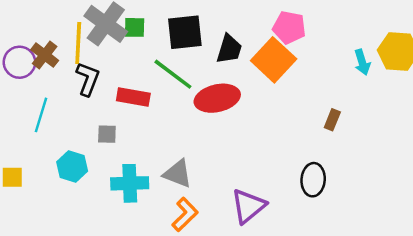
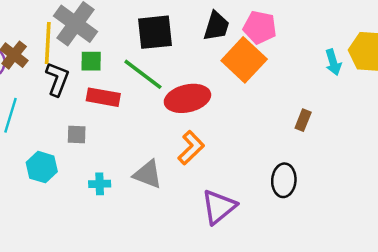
green square: (135, 27) -> (91, 61), moved
black trapezoid: (229, 49) -> (216, 26), moved
cyan cross: (130, 183) -> (100, 184), size x0.6
orange L-shape: (185, 214) -> (191, 148), moved

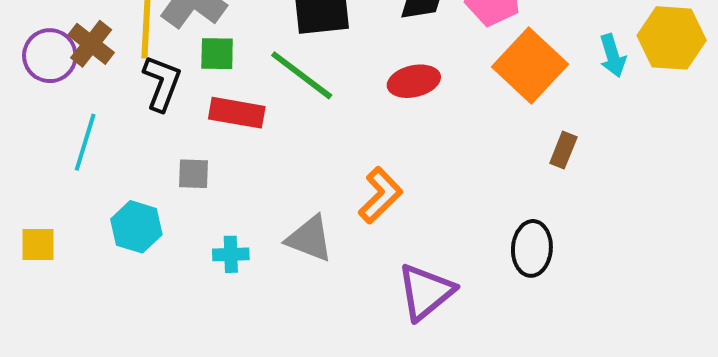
orange square: (244, 60) -> (530, 65), moved
red ellipse: (187, 98) -> (414, 81), moved, size x0.7

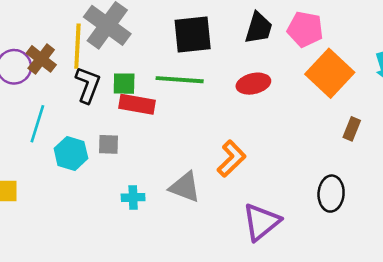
green square: (217, 54) -> (124, 84), moved
green line: (302, 75) -> (180, 80), turned -33
cyan hexagon: (136, 227) -> (71, 153), moved

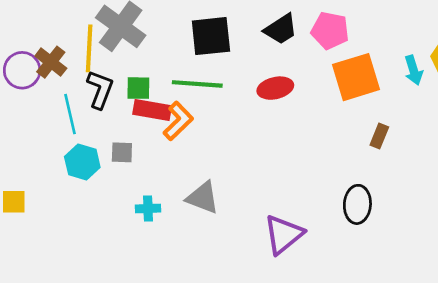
black trapezoid: (259, 28) -> (281, 29), turned 40
orange square: (330, 73) -> (356, 77), turned 30
cyan line: (37, 124) -> (70, 114), moved, turned -30
orange L-shape: (231, 159) -> (178, 121), moved

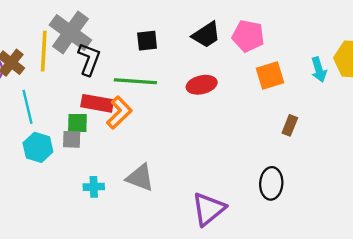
black square: (211, 36) -> (147, 41), size x0.6
orange square: (356, 77) -> (270, 75), size x0.7
green square: (138, 88) -> (77, 123), moved
black L-shape: (100, 89) -> (89, 59), moved

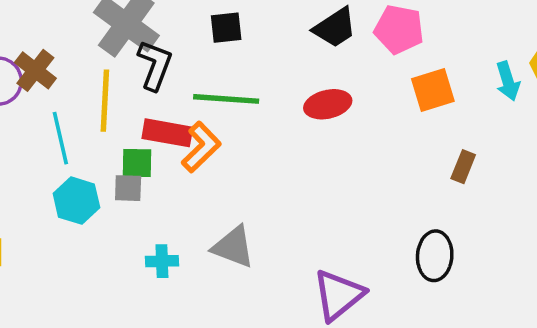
black square: (147, 41) -> (226, 28), moved
yellow line: (44, 51) -> (105, 101), moved

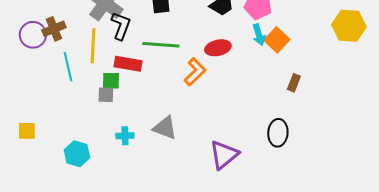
brown cross: (35, 70) -> (54, 29), turned 30
cyan arrow: (508, 81) -> (259, 35), moved
orange square: (433, 90) -> (277, 40), turned -30
orange L-shape: (201, 147) -> (195, 72), moved
cyan hexagon: (76, 201) -> (77, 154), moved

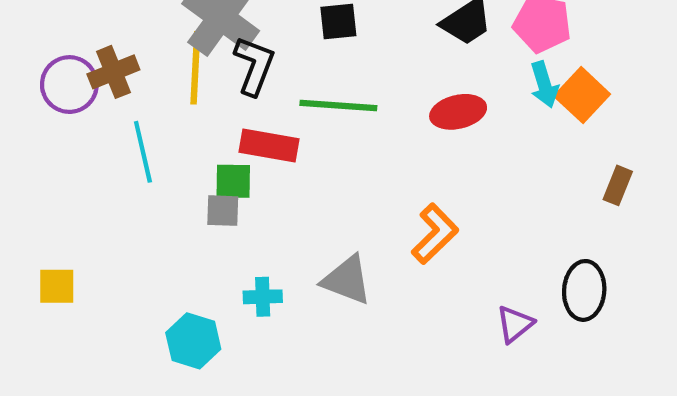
yellow line: (93, 46) -> (195, 68), moved
orange L-shape: (195, 72) -> (435, 234), moved
cyan hexagon: (77, 154) -> (193, 341), moved
purple triangle: (224, 155) -> (515, 324), moved, size x0.6

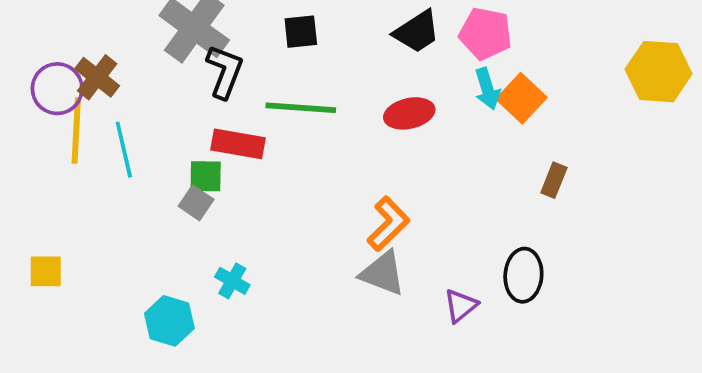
yellow line: (195, 68) -> (76, 131), moved
brown cross: (113, 72) -> (97, 77), turned -30
gray square: (223, 211) -> (196, 203), turned 32
gray triangle: (347, 280) -> (383, 273), moved
cyan cross: (263, 297) -> (232, 281), turned 32

